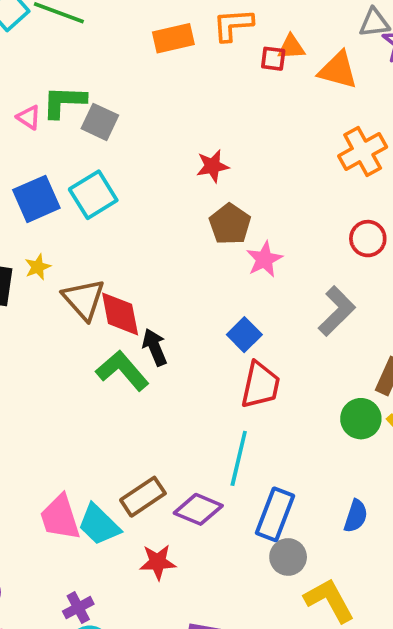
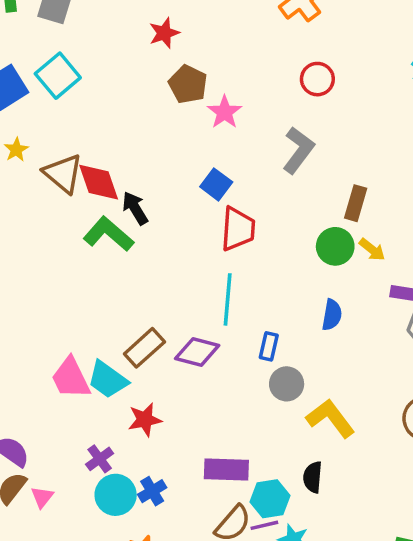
blue rectangle: (275, 514) -> (269, 346), size x0.6
blue semicircle: (356, 516) -> (332, 315), moved
red star: (158, 562) -> (145, 420), moved

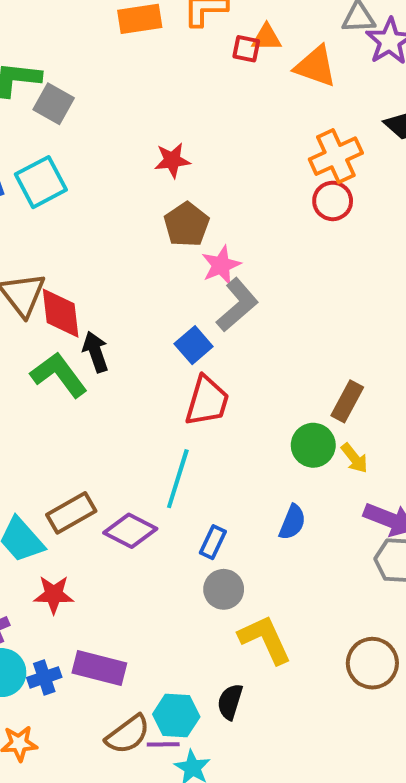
red circle: (317, 79) -> (333, 201), moved
gray L-shape: (298, 150) -> (237, 305), moved
purple rectangle: (226, 470) -> (99, 668), moved

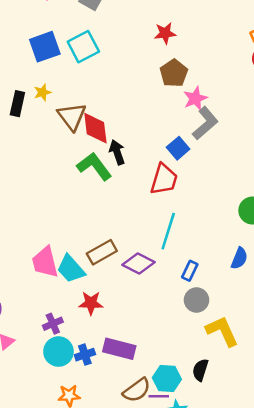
red trapezoid: (207, 401) -> (164, 179), moved

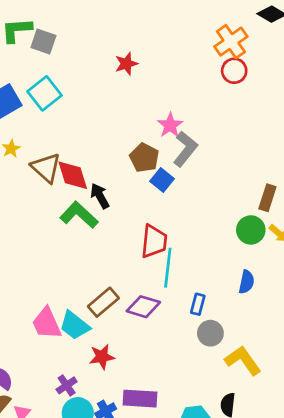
brown pentagon: (174, 73) -> (144, 158), moved
red trapezoid: (164, 179) -> (154, 241), moved

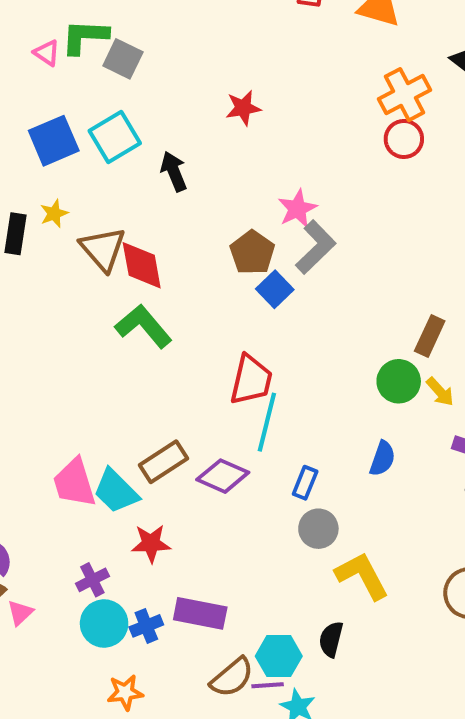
black arrow: (100, 196) -> (174, 171), moved

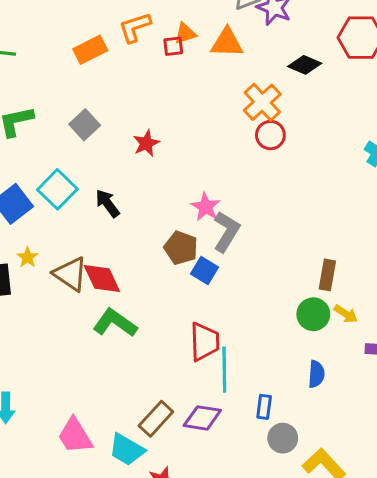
gray square: (123, 59) -> (85, 125), moved, turned 36
pink trapezoid: (74, 483) -> (75, 436), moved

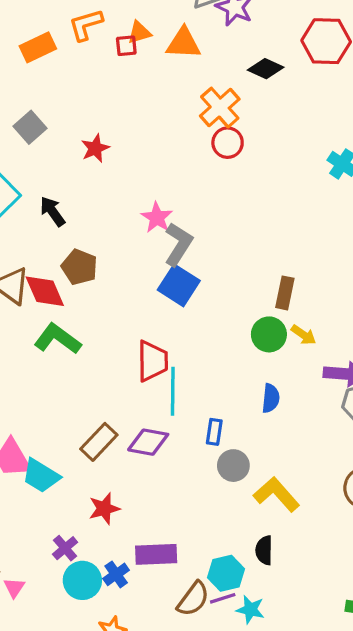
brown pentagon: (181, 248) -> (79, 267), moved
blue square: (204, 271) -> (179, 285), moved, size x1.4
cyan trapezoid: (127, 450) -> (41, 476), moved

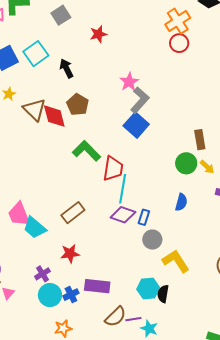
brown rectangle: (285, 293) -> (200, 140), turned -30
green L-shape: (58, 339) -> (86, 151), moved
purple diamond: (148, 442) -> (123, 215), moved
cyan hexagon: (226, 573) -> (148, 288), moved

